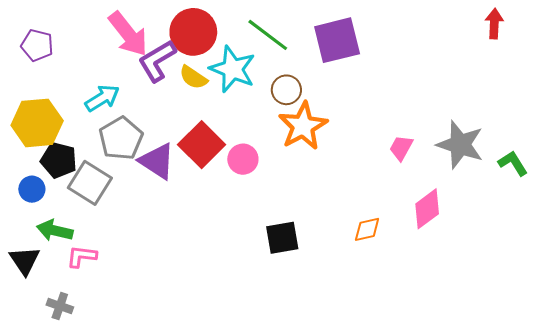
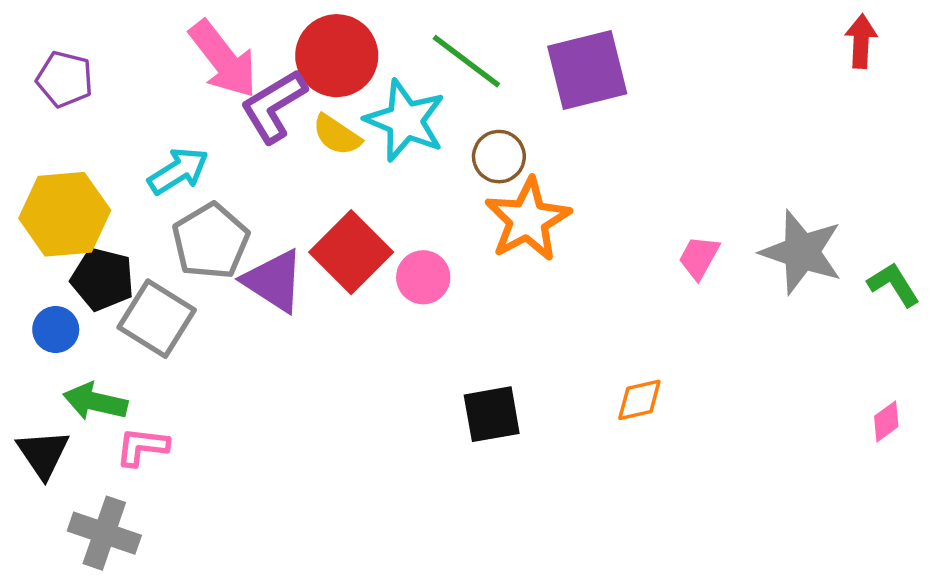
pink diamond: (427, 209) -> (886, 421), moved, size x0.6
gray cross: (60, 306) -> (104, 533), size x1.5

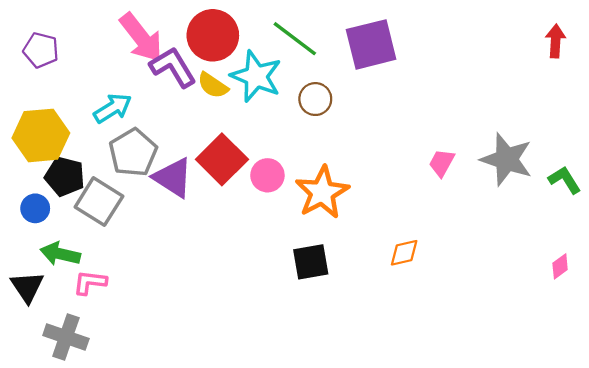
red arrow: (861, 41) -> (556, 41), moved
purple L-shape: (274, 106) -> (173, 67), turned 90
orange star: (528, 220) -> (322, 192), moved

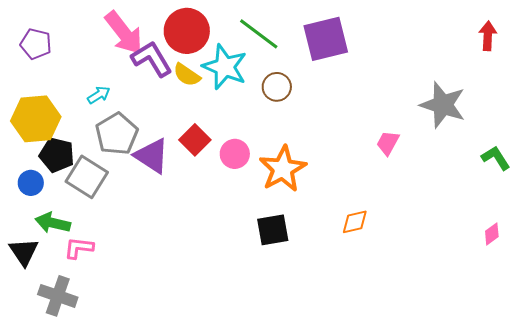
cyan arrow: (113, 108) -> (99, 95), size x0.7
red square: (222, 159) -> (195, 140), size x0.7
gray star: (507, 159) -> (443, 105), moved

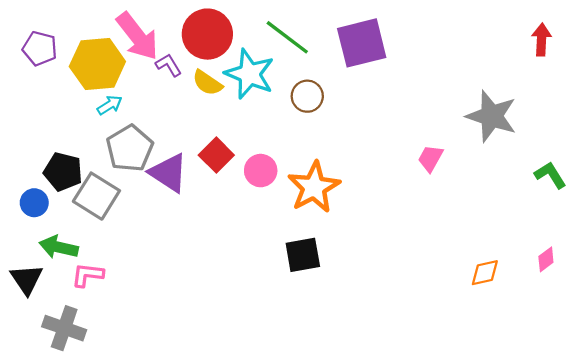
purple L-shape: (152, 59) -> (169, 65), size x0.6
yellow hexagon: (36, 119) -> (97, 64), moved
orange diamond: (355, 222) -> (485, 273), moved

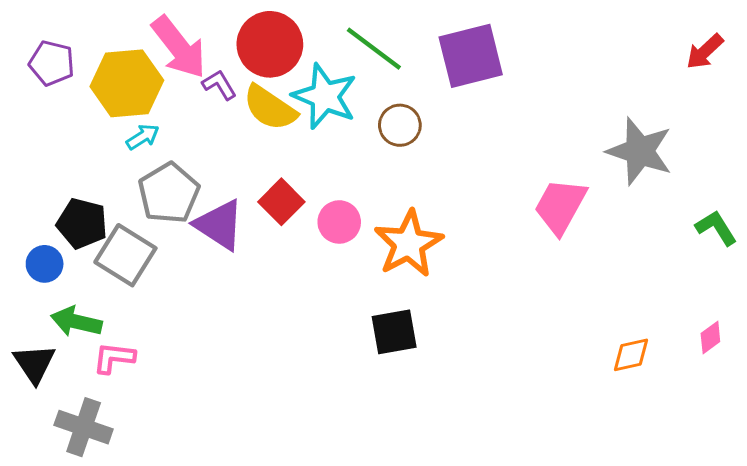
red arrow: (541, 40) -> (705, 52), turned -136
yellow semicircle: (207, 83) -> (270, 108), size x1.4
pink trapezoid: (430, 158) -> (560, 206), size x1.6

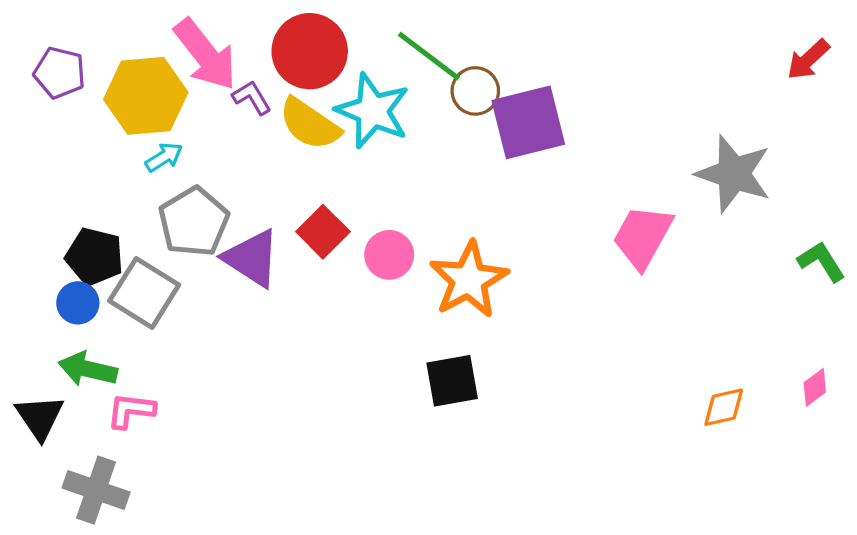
purple square: (471, 56) -> (528, 122), moved
brown circle: (400, 125) -> (475, 91), moved
blue circle: (45, 264) -> (78, 303), moved

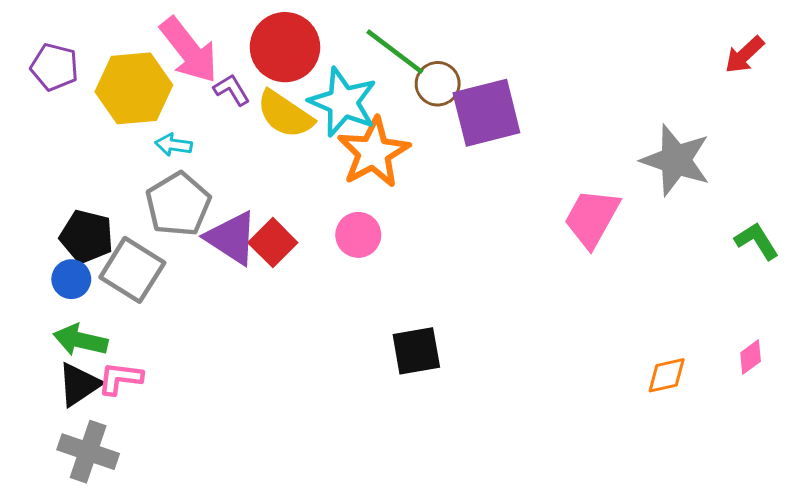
cyan arrow: (164, 157) -> (174, 145), moved, turned -140
red square: (323, 232) -> (273, 243), moved
orange star: (469, 280) -> (374, 152), moved
black triangle: (40, 417) -> (79, 384), moved, turned 30

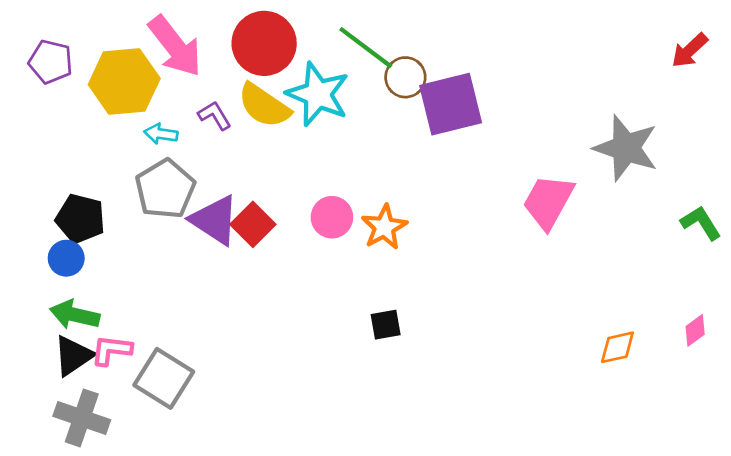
purple L-shape: (232, 90) -> (215, 115), moved
orange star: (374, 152) -> (384, 227), moved, size x0.7
gray square: (132, 270) -> (164, 378), moved
black square: (416, 351) -> (386, 325), size x0.7

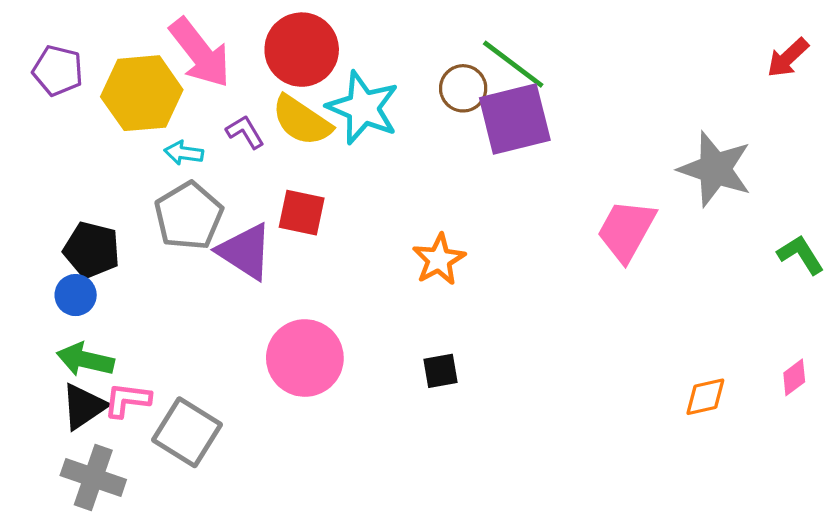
green line: (366, 48) -> (513, 64), moved
pink circle: (332, 217) -> (305, 358), moved, size x1.6
red square: (253, 224) -> (302, 213), moved, turned -33

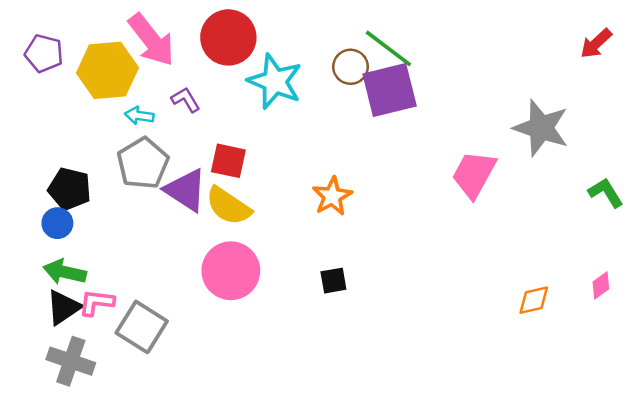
yellow semicircle: (302, 121) -> (228, 206), moved

